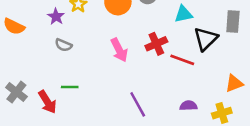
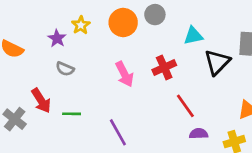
red line: (182, 60) -> (185, 106), moved, turned 35
red arrow: (47, 102) -> (41, 101), moved
purple line: (138, 104) -> (118, 132), moved

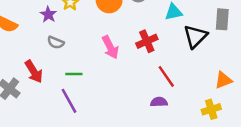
green line: (72, 114) -> (74, 74), moved
purple line: (118, 132) -> (69, 101), moved
purple semicircle: (199, 134) -> (159, 102), moved

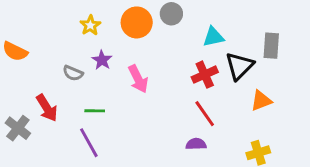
purple star: (48, 14) -> (102, 60), moved
red cross: (147, 41) -> (205, 75), moved
orange triangle: (223, 80) -> (261, 101), moved

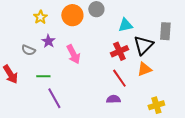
orange triangle: (261, 101) -> (144, 69), moved
purple line: (89, 143) -> (54, 98), moved

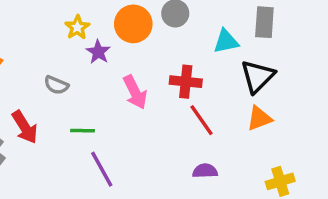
gray rectangle: (165, 31) -> (264, 22), moved
purple star: (48, 41) -> (98, 52), moved
red cross: (119, 51) -> (186, 82), moved, turned 30
red line: (119, 78) -> (201, 120), moved

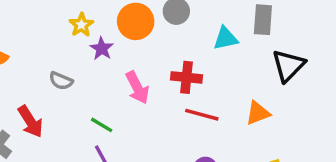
black triangle: (257, 76) -> (288, 66), moved
red line: (201, 120) -> (202, 115), turned -40
green line: (83, 131) -> (102, 125), moved, turned 30

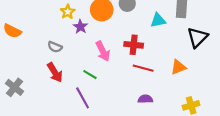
red arrow: (30, 122) -> (55, 72), moved
green line: (102, 125) -> (90, 75), moved

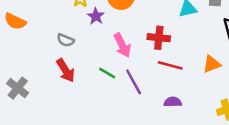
purple line: (83, 98) -> (134, 82), moved

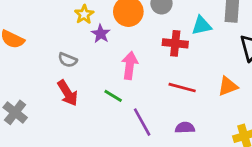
red cross: (159, 38) -> (175, 43), moved
pink arrow: (122, 45) -> (130, 65), turned -145
purple line: (134, 82) -> (142, 122), moved

